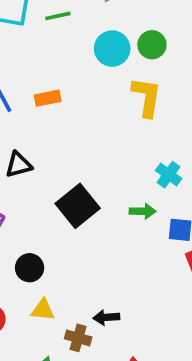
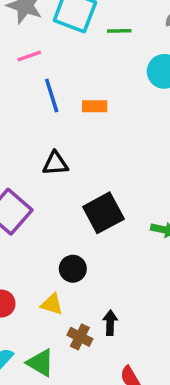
black circle: (30, 268) -> (73, 269), moved
black arrow: (106, 317) -> (110, 323), turned 85

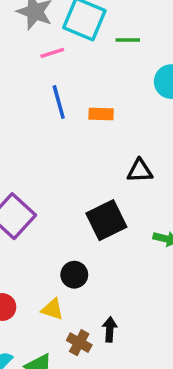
pink line: (29, 56) -> (52, 53), moved
black triangle: (55, 163) -> (140, 171), moved

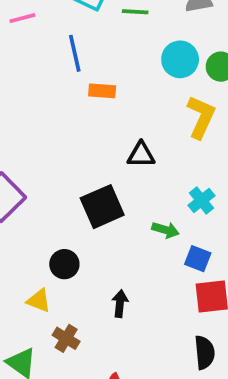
pink line: (52, 53) -> (22, 18), moved
blue line: (59, 102) -> (75, 53), moved
black arrow: (110, 330) -> (120, 304), moved

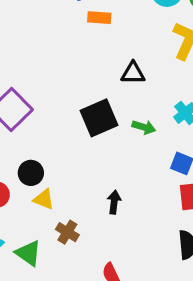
green arrow: (165, 230) -> (144, 127), moved
black circle: (64, 264) -> (31, 173), moved

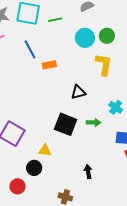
black square: (99, 118) -> (66, 124), turned -30
yellow triangle: (44, 199) -> (45, 150), moved

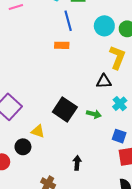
blue line: (30, 49) -> (68, 21), moved
black triangle: (78, 92) -> (104, 81), moved

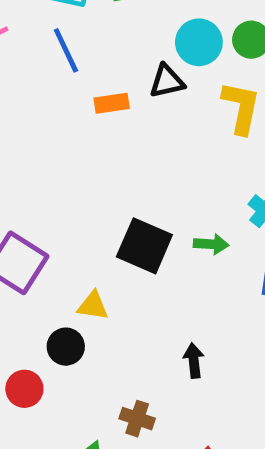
blue line: (68, 21) -> (66, 50), moved
black triangle: (104, 81) -> (167, 81), moved

